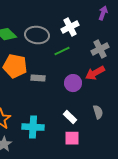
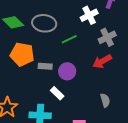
white cross: (70, 27) -> (89, 15), moved
purple circle: (73, 83) -> (67, 71), moved
white rectangle: (70, 117) -> (57, 93), moved

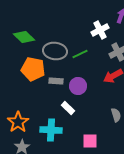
gray ellipse: (44, 23) -> (55, 51), moved

